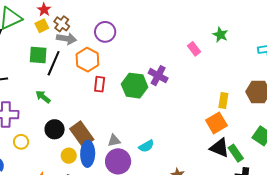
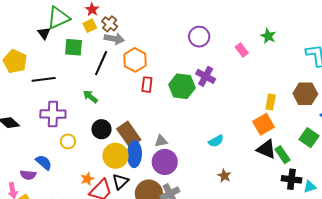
purple circle: (105, 32) -> (199, 37), moved
green square: (38, 55) -> (73, 47), moved
cyan semicircle: (146, 146) -> (216, 141), moved
yellow circle: (69, 156) -> (115, 156), size x1.6

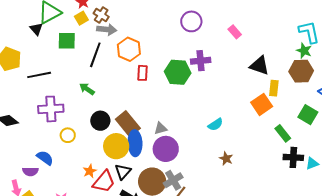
green star: (268, 36) -> (304, 51), moved
purple cross: (206, 76) -> (201, 61), turned -30
yellow rectangle: (271, 102) -> (274, 88), moved
black triangle: (266, 149) -> (259, 65), moved

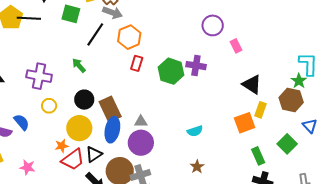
purple circle: (191, 21) -> (213, 25), moved
black line: (39, 75) -> (29, 18), moved
yellow circle: (116, 146) -> (79, 128), moved

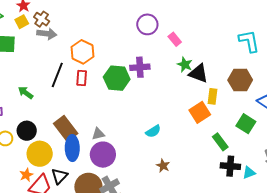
black line: (95, 34) -> (57, 75), moved
orange hexagon: (129, 37) -> (82, 52), moved
green star: (299, 81) -> (185, 65), moved
black circle: (84, 100) -> (27, 131), moved

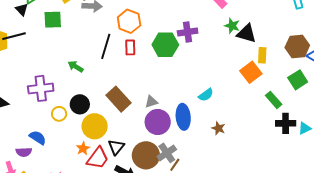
brown hexagon: (240, 80) -> (297, 46), moved
green square: (246, 124) -> (298, 80), turned 30
blue ellipse: (72, 148) -> (183, 117), moved

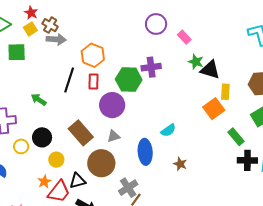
purple circle: (158, 122) -> (112, 105), moved
yellow circle: (95, 126) -> (56, 160), size x0.6
black triangle: (116, 147) -> (78, 181), turned 36
brown circle: (146, 155) -> (101, 163), moved

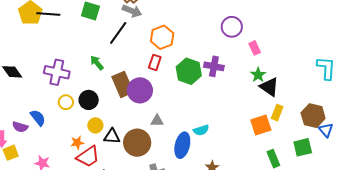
black line: (69, 80) -> (118, 33), moved
purple circle: (112, 105) -> (140, 90), moved
cyan semicircle: (168, 130) -> (201, 130), moved
brown rectangle: (81, 133) -> (123, 84), moved
black triangle: (78, 181) -> (112, 136), moved

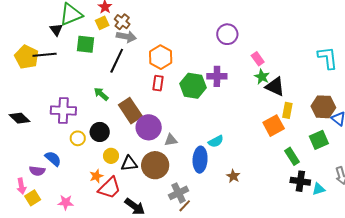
pink rectangle: (255, 48) -> (258, 59), moved
purple circle: (140, 90) -> (149, 127), moved

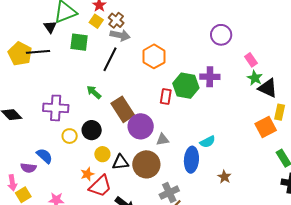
yellow square: (102, 23) -> (96, 21), turned -32
red rectangle: (158, 83) -> (166, 97), moved

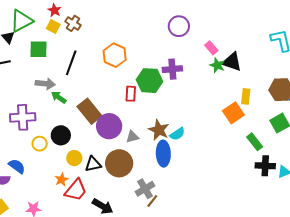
gray arrow: (120, 35) -> (45, 84), moved
black triangle: (268, 88) -> (232, 62), moved
brown star: (224, 177) -> (159, 130), moved, size x1.5

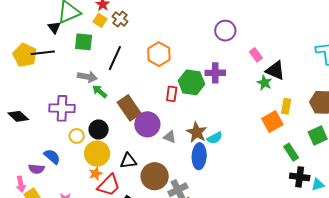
green star: (217, 65) -> (264, 83), moved
gray triangle: (132, 137) -> (170, 137), turned 32
yellow circle: (74, 158) -> (97, 154), moved, size x1.6
brown circle: (119, 163) -> (155, 176), moved

